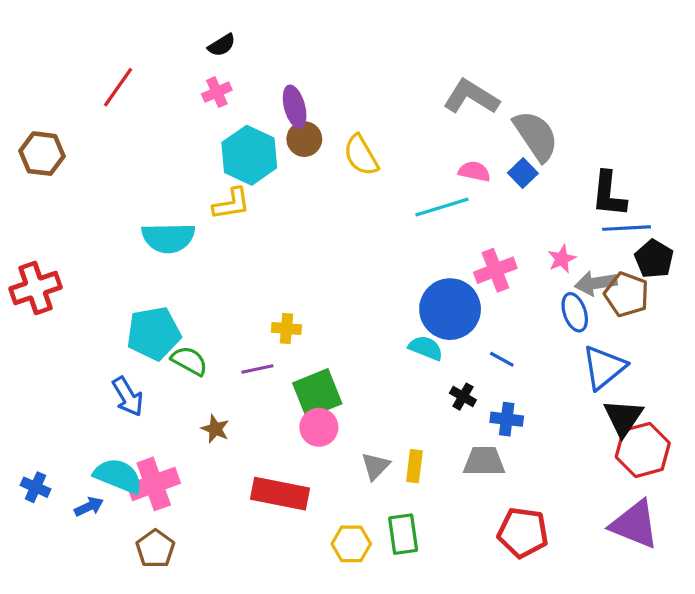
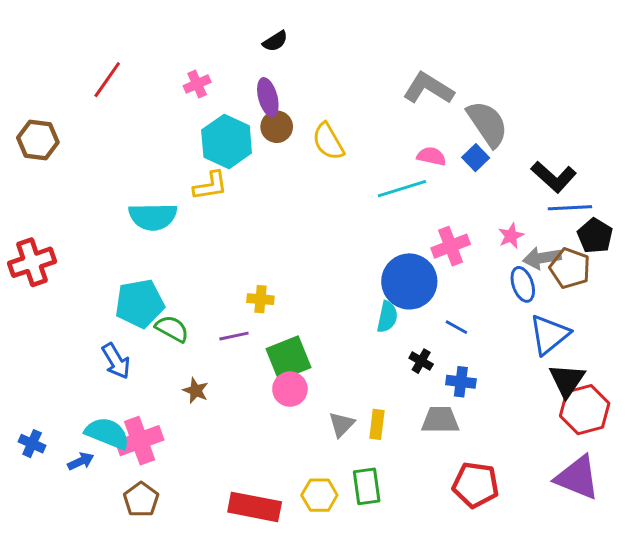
black semicircle: (222, 45) -> (275, 41), moved
black L-shape: (609, 194) -> (554, 177), turned -54
cyan semicircle: (426, 348) -> (387, 317), turned 80
red rectangle: (280, 494) -> (255, 507), moved

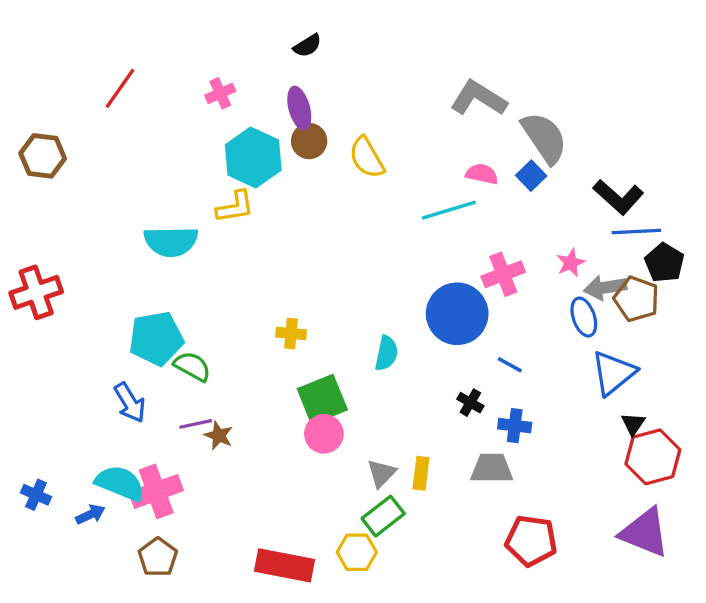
cyan semicircle: (387, 317) -> (386, 353), moved
purple line: (234, 336) -> (196, 424), moved
black triangle: (567, 380) -> (633, 424), size x0.6
green rectangle: (367, 486) -> (383, 516), moved, turned 60

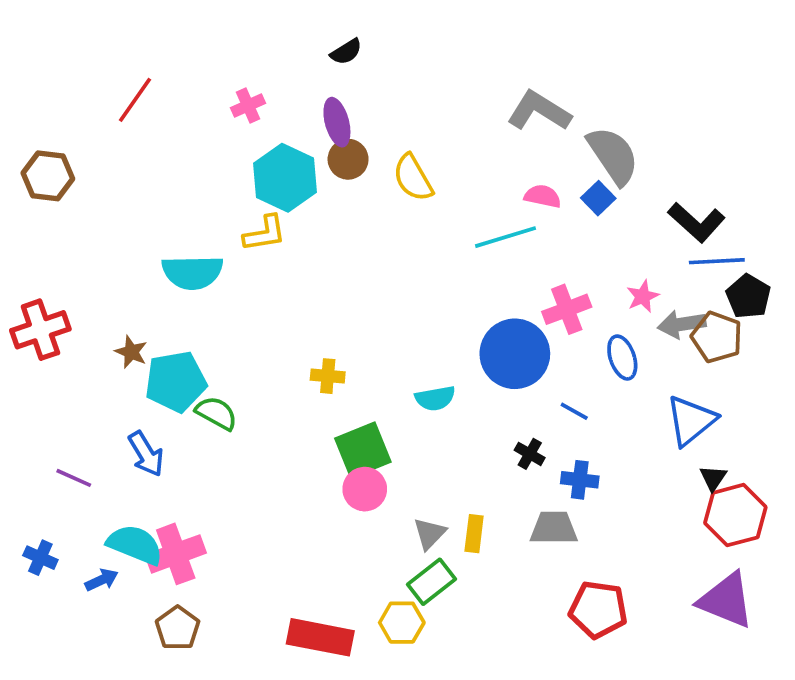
blue ellipse: (584, 317) -> (622, 358), moved
cyan semicircle: (386, 353) -> (435, 398), turned 68
purple line: (196, 424) -> (74, 478), moved, turned 36
brown star: (219, 435) -> (131, 352), moved

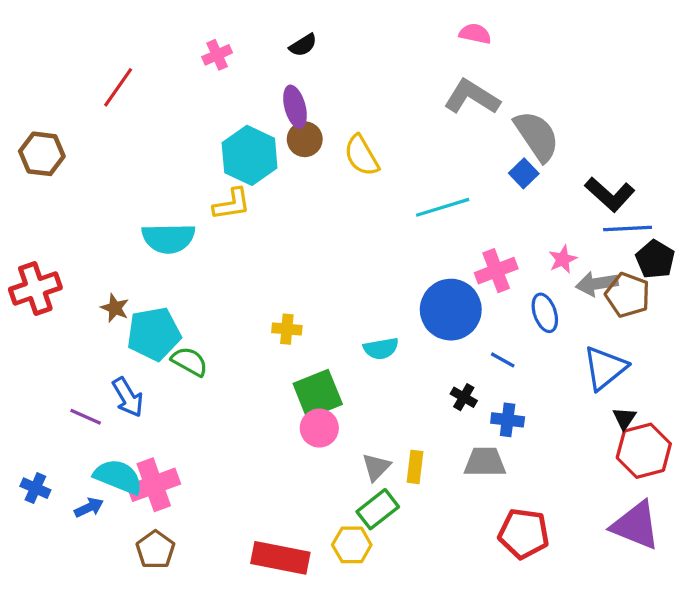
pink cross: (248, 105) -> (217, 55), moved
pink semicircle: (543, 196) -> (475, 34), moved
purple line: (74, 478) -> (86, 417), moved

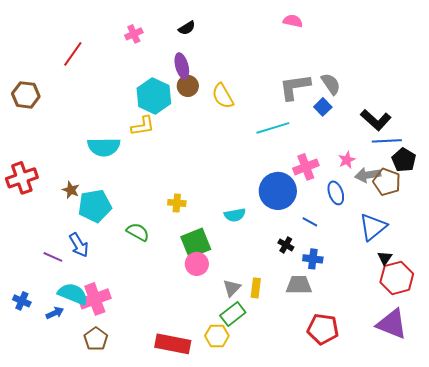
gray L-shape: (472, 97) -> (295, 87), moved, turned -40
gray semicircle: (537, 136) -> (331, 84), size x0.7
green semicircle: (190, 362) -> (138, 232), moved

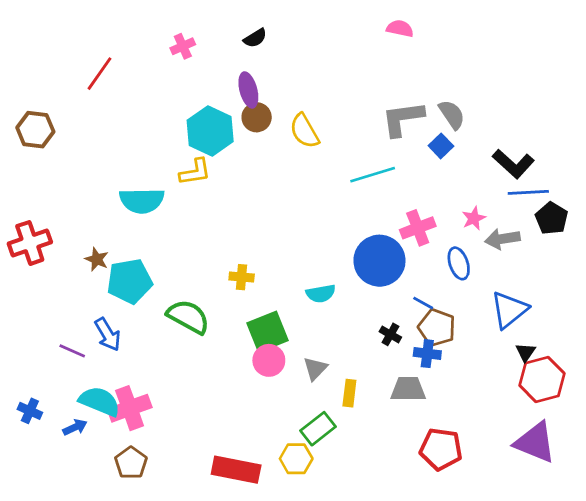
brown pentagon: (387, 182) -> (437, 328), moved
green semicircle: (138, 232) -> (188, 317), size x1.4
gray triangle: (232, 288) -> (315, 369), moved

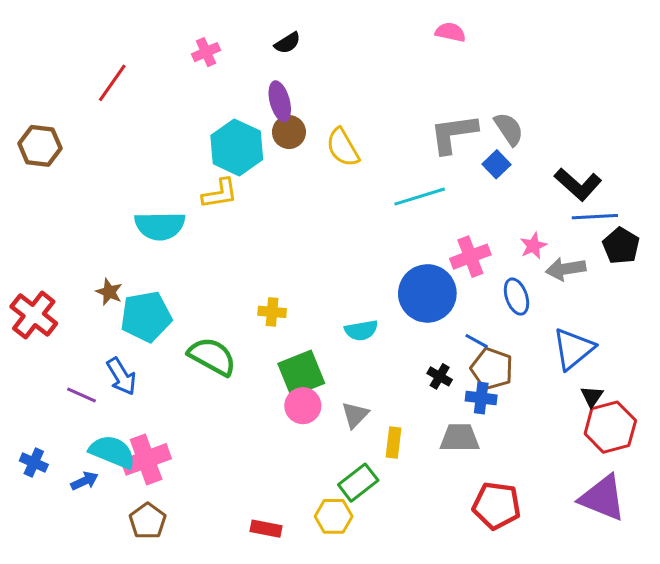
red cross: (30, 243) -> (34, 315), moved, turned -33
red rectangle: (236, 470) -> (266, 529), size x0.6

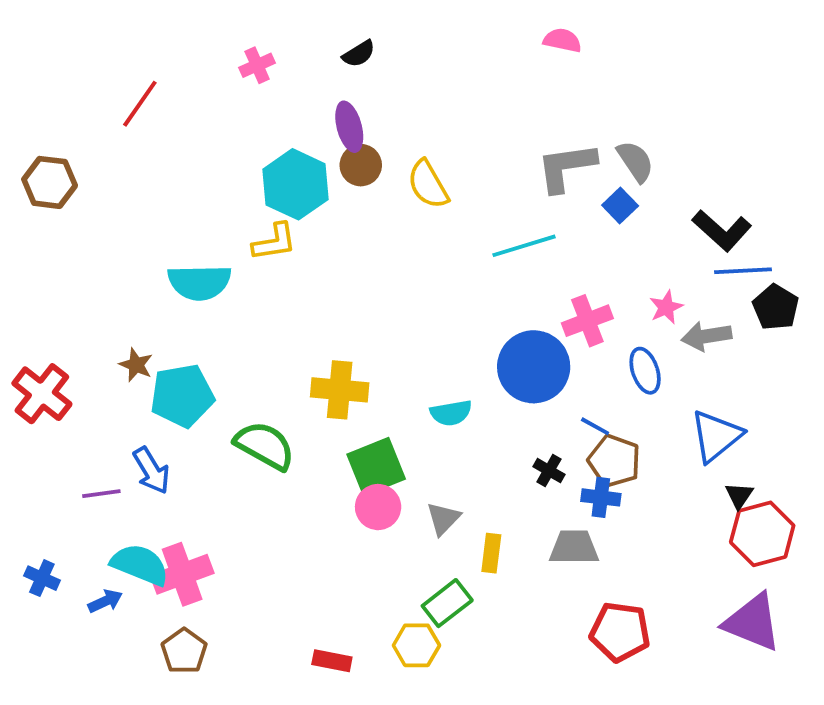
yellow cross: (272, 312) -> (340, 390), size x1.6
purple line: (81, 395) -> (101, 494), turned -32

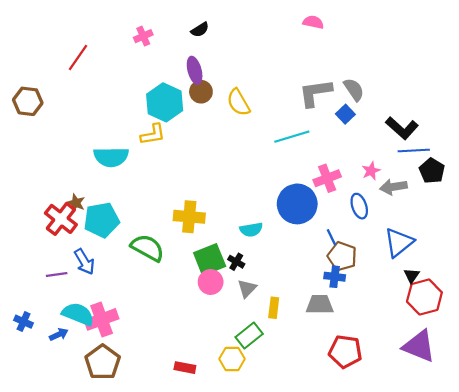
red cross: (42, 394) -> (61, 219), moved
blue line: (595, 426) -> (331, 237), turned 35
black cross: (549, 471) -> (236, 262), moved
brown pentagon: (184, 651) -> (103, 362), size x1.4

